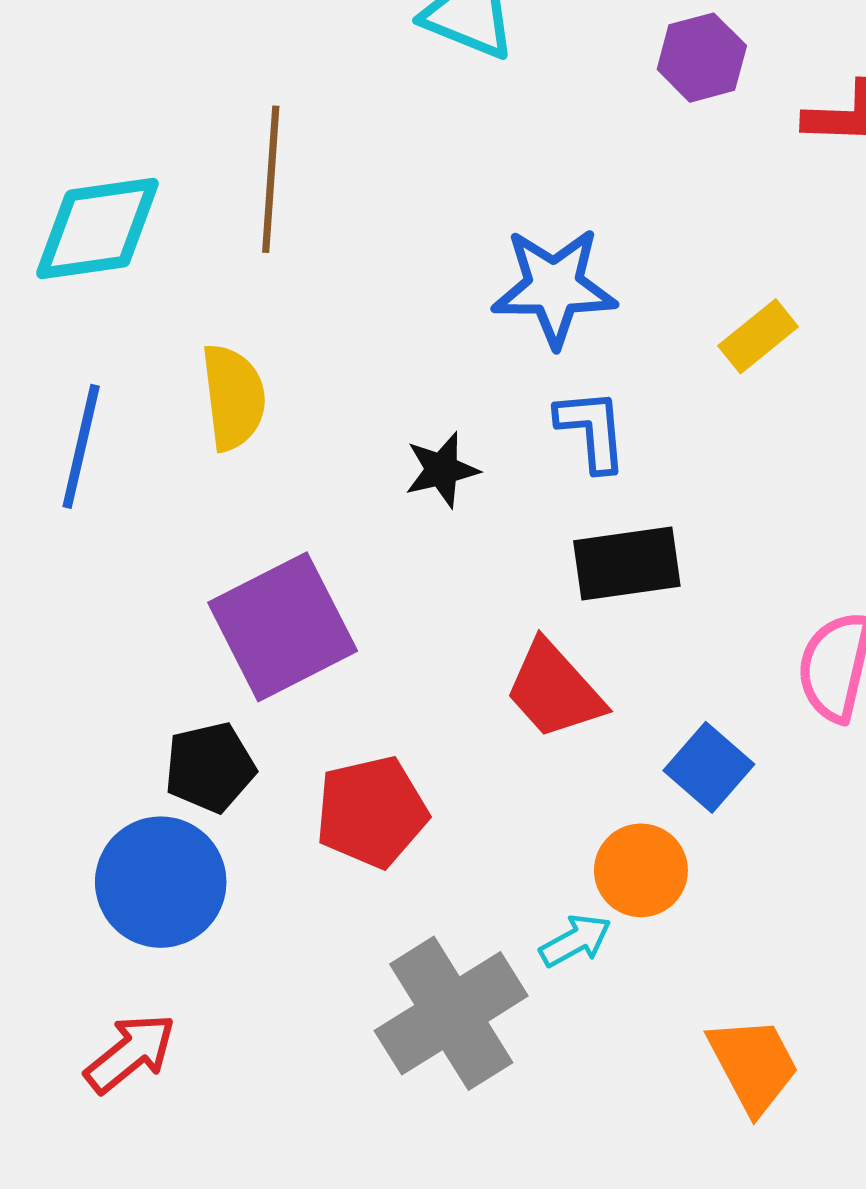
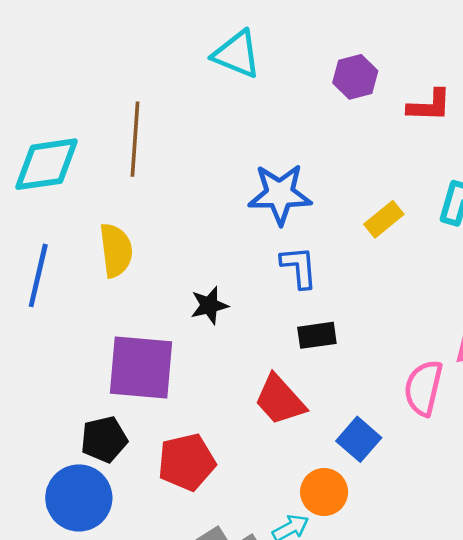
black star: (442, 470) -> (209, 305), moved
black rectangle: (627, 564) -> (317, 335), size x0.7
purple square: (283, 627) -> (141, 368), turned 32

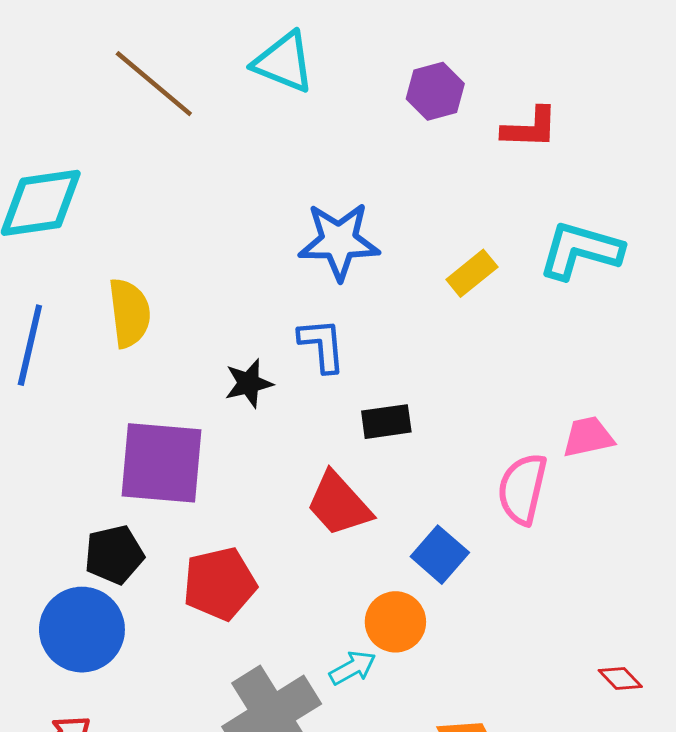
brown line: (135, 139) -> (154, 84), moved, turned -54
blue L-shape: (299, 267) -> (322, 345), moved

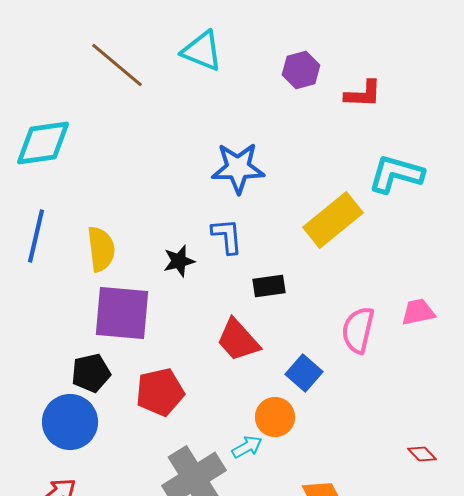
yellow rectangle: (472, 273) -> (333, 220), moved, size x1.8
yellow semicircle: (129, 313) -> (101, 249), moved
pink trapezoid: (588, 437) -> (418, 312), moved

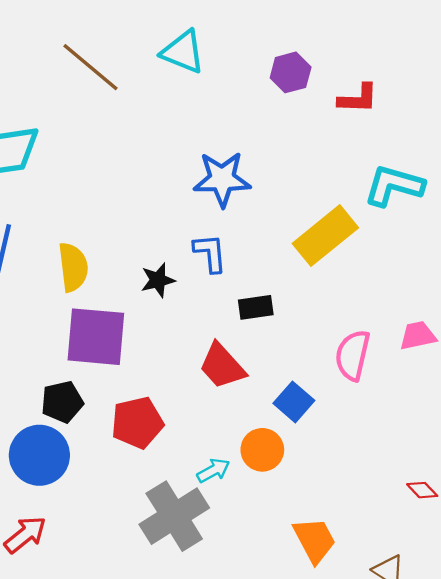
cyan arrow: (247, 447) -> (213, 470), moved

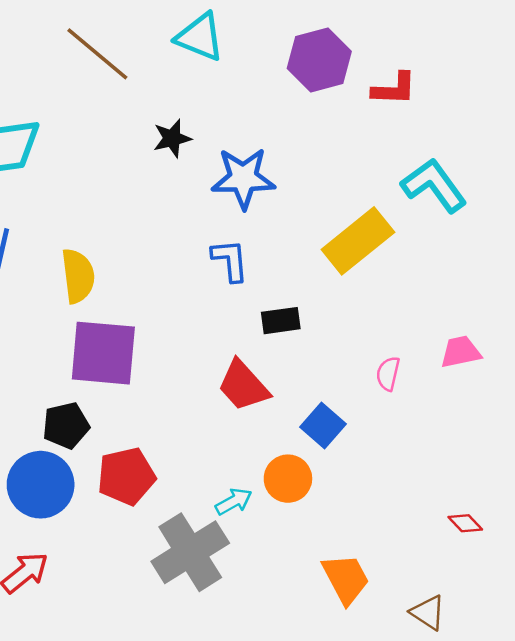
purple hexagon: (291, 72) -> (319, 60), size x1.4
cyan L-shape: (394, 186) -> (434, 185), turned 38
black star: (158, 280) -> (172, 138), moved
pink semicircle: (353, 355) -> (388, 374), size x0.6
red pentagon: (137, 423) -> (126, 476), moved

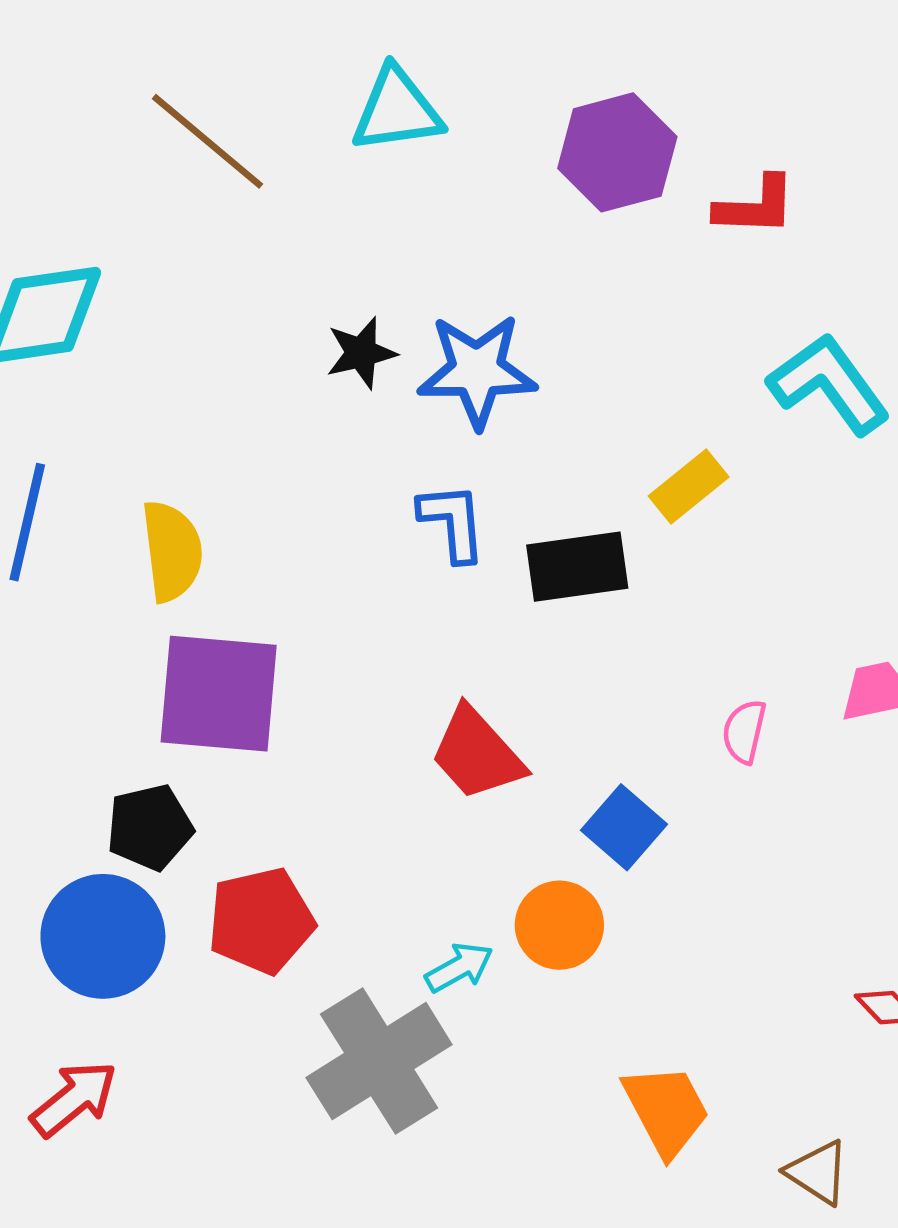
cyan triangle: (200, 37) -> (397, 110), turned -30
black star: (172, 138) -> (361, 353), moved
yellow rectangle: (358, 241) -> (689, 486), size x0.6
black rectangle: (281, 321) -> (577, 567), moved, size x1.4

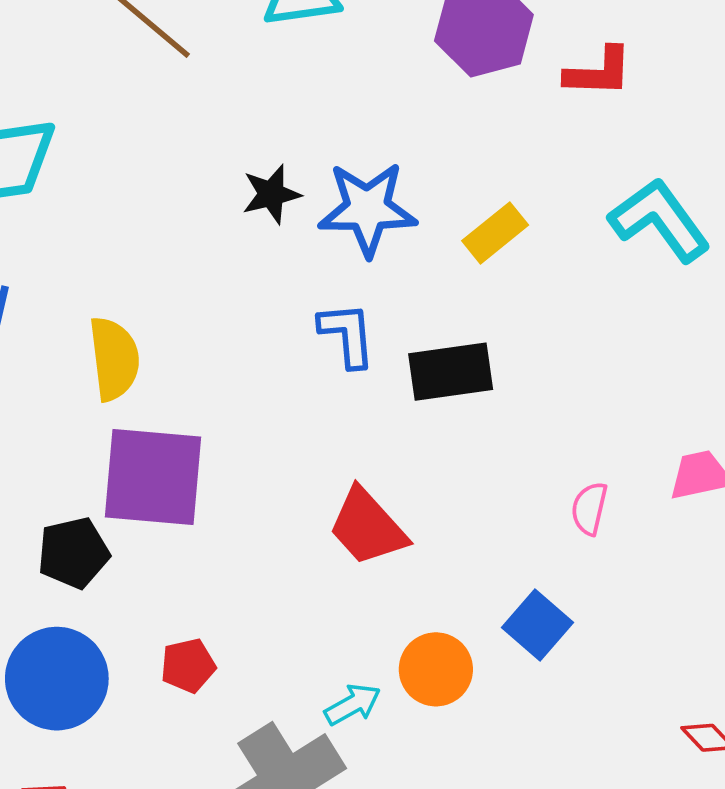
yellow rectangle: (689, 486) -> (495, 233), moved
black pentagon: (150, 827) -> (73, 553), moved
blue square: (624, 827) -> (538, 625), moved
red pentagon: (261, 921) -> (188, 666), size x0.6

